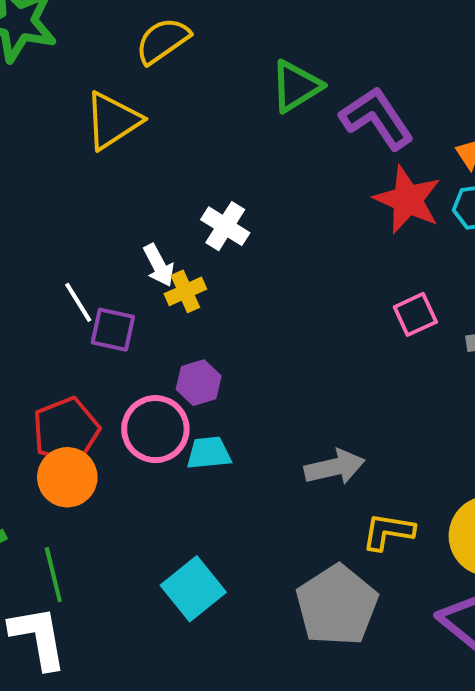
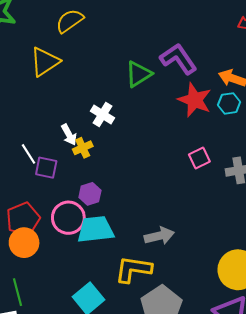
green triangle: (296, 86) -> (139, 74), moved
cyan trapezoid: (209, 453) -> (96, 229), size x1.6
yellow L-shape: (388, 532) -> (133, 269), moved, size x1.4

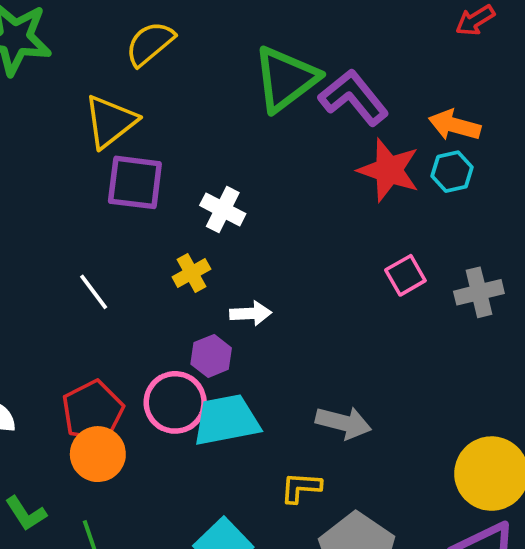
green triangle: (139, 74) -> (286, 79), moved, size x1.4
white arrow: (69, 135) -> (251, 313), moved, turned -60
purple square: (46, 168) -> (135, 182), moved, size x1.4
gray arrow: (159, 236) -> (343, 423), turned 32
yellow L-shape: (133, 269) -> (301, 487), size x0.6

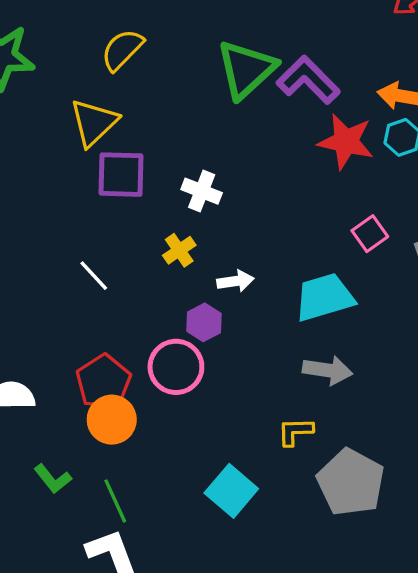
cyan trapezoid: (226, 420) -> (324, 297), moved

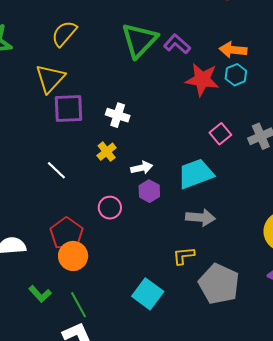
purple L-shape: (308, 80) -> (177, 44), size x0.7
purple hexagon: (204, 322) -> (149, 191), moved
pink circle: (176, 367) -> (110, 208), moved, size x0.7

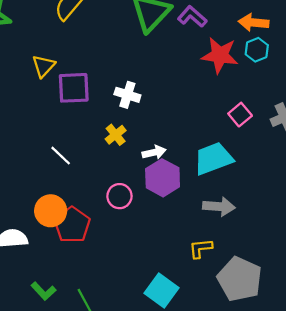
yellow triangle: (50, 78) -> (44, 66), moved, size x0.7
purple hexagon: (149, 191) -> (163, 178), size x1.5
orange circle: (73, 256) -> (51, 211), moved

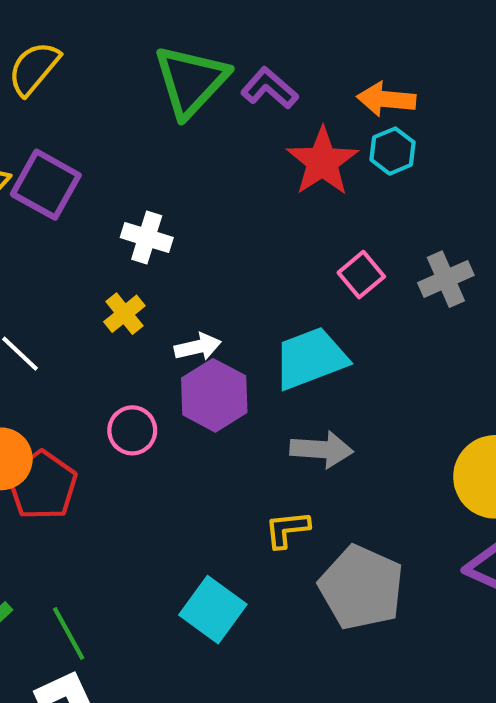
red star: (220, 55) -> (322, 162), turned 30
purple square: (74, 88) -> (46, 185), moved, turned 32

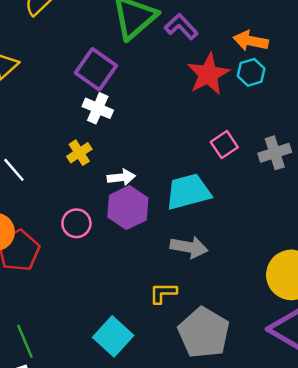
purple square: (46, 185) -> (96, 69), moved

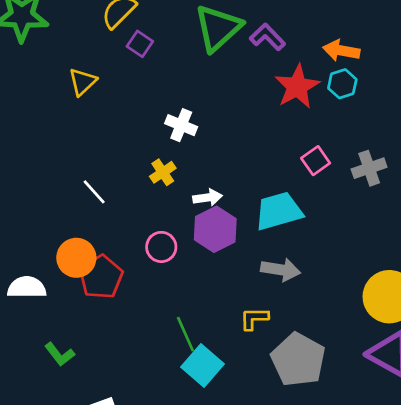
purple square: (96, 69) -> (140, 44), moved, size x0.6
green line: (25, 341) -> (185, 334), moved

